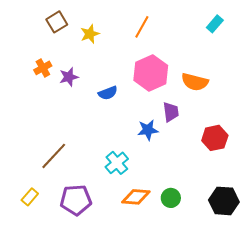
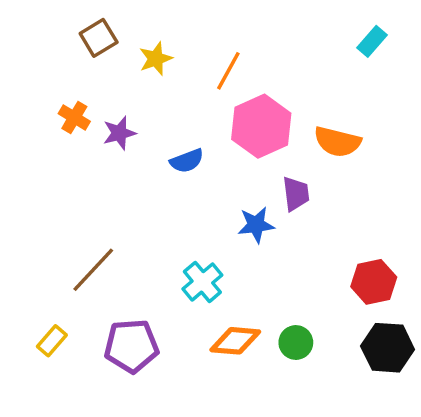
orange line: (142, 27) -> (228, 71), moved
orange cross: (43, 68) -> (74, 117), turned -30
red hexagon: (215, 138) -> (374, 282), moved

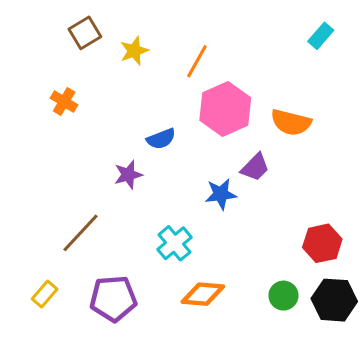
purple star: (119, 133) -> (128, 175), moved
purple trapezoid: (296, 194) -> (255, 167), turned 52
green circle: (296, 342) -> (283, 296), moved

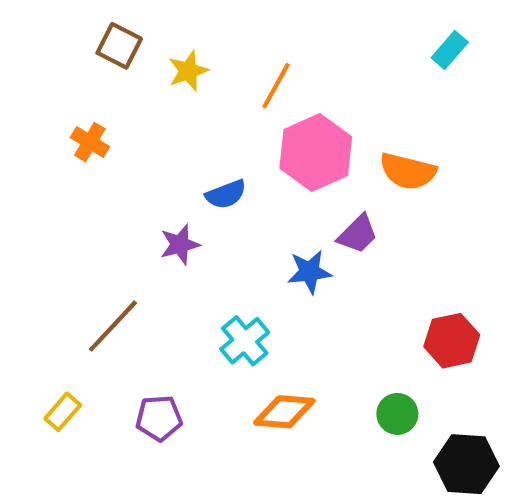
brown square: (85, 33) -> (119, 46), turned -32
purple pentagon: (113, 299) -> (159, 418), size x0.7
black hexagon: (334, 300) -> (466, 464), moved

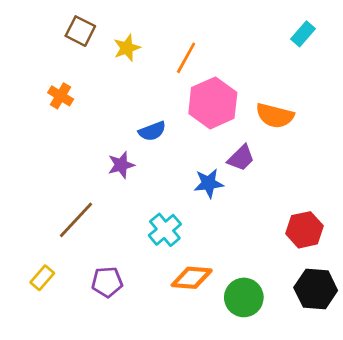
green circle: (397, 414) -> (244, 297), moved, size x1.4
black hexagon: (466, 464) -> (316, 289), moved

